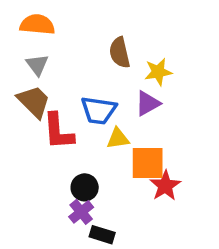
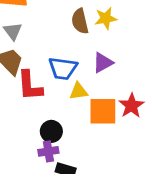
yellow star: (158, 72) -> (106, 18), moved
red star: (165, 186) -> (131, 106), moved
purple cross: (81, 212) -> (48, 151), turned 30

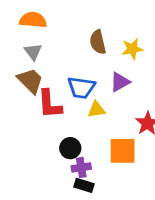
yellow star: (106, 18) -> (132, 49), moved
orange square: (103, 111) -> (123, 151), moved
purple cross: (48, 151) -> (81, 167), moved

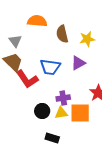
orange semicircle: (33, 20) -> (37, 21), moved
red L-shape: (50, 104) -> (27, 79), turned -30
yellow triangle: (96, 110) -> (61, 113), moved
purple cross: (81, 167) -> (63, 98), moved

